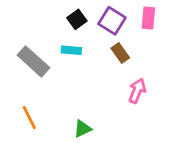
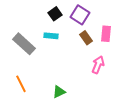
pink rectangle: (148, 18) -> (106, 34), moved

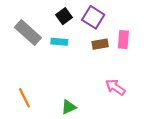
brown rectangle: (86, 38) -> (100, 44), turned -64
gray rectangle: (24, 44) -> (28, 32), moved
pink arrow: (98, 65) -> (115, 87), moved, turned -78

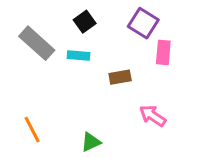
purple square: (93, 17) -> (143, 23), moved
brown rectangle: (100, 44) -> (120, 77), moved

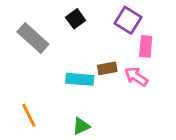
cyan rectangle: (78, 56) -> (80, 79), moved, size x1.4
pink arrow: (153, 116) -> (136, 77), moved

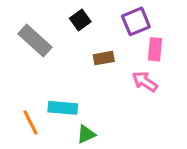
purple square: (128, 20) -> (136, 21), turned 36
brown rectangle: (107, 68) -> (104, 58), moved
cyan rectangle: (80, 79) -> (63, 108), moved

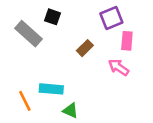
black square: (80, 20) -> (52, 17), moved, turned -35
brown rectangle: (104, 58) -> (85, 48), turned -35
green triangle: (86, 134) -> (70, 111), turned 49

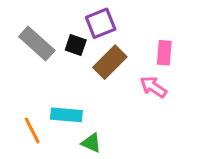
black square: (52, 17) -> (76, 45), moved
purple square: (111, 18) -> (101, 23), moved
brown rectangle: (85, 48) -> (110, 62), size x1.5

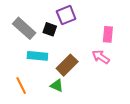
brown rectangle: (110, 62) -> (67, 65), moved
cyan rectangle: (66, 115) -> (37, 56), moved
green triangle: (91, 143) -> (57, 85), moved

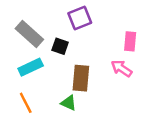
black square: (50, 29) -> (60, 46), moved
cyan rectangle: (37, 56) -> (31, 67), moved, turned -30
brown rectangle: (67, 65) -> (81, 78), turned -40

